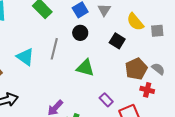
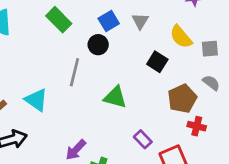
black circle: (80, 33) -> (98, 45), moved
cyan triangle: (25, 57) -> (36, 100), moved
gray semicircle: (158, 69) -> (211, 83), moved

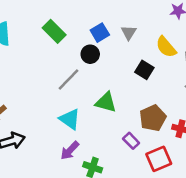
gray line: (74, 72) -> (69, 79), turned 30
brown pentagon: (182, 99) -> (153, 118), moved
cyan triangle: (36, 100) -> (70, 119), moved

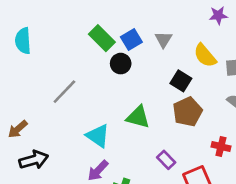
green rectangle: (54, 31) -> (102, 38), moved
gray line: (69, 79) -> (64, 92), moved
brown pentagon: (153, 118) -> (188, 112), moved

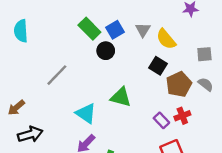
yellow semicircle: (205, 56) -> (166, 39), moved
brown pentagon: (188, 112) -> (179, 84), moved
red cross: (221, 146) -> (182, 116), moved, turned -35
purple rectangle: (166, 160) -> (161, 120), moved

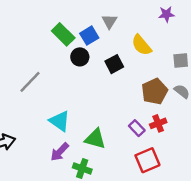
gray triangle: (143, 30) -> (109, 21), moved
black square: (158, 66) -> (114, 64), moved, turned 30
green triangle: (121, 97) -> (95, 139), moved

